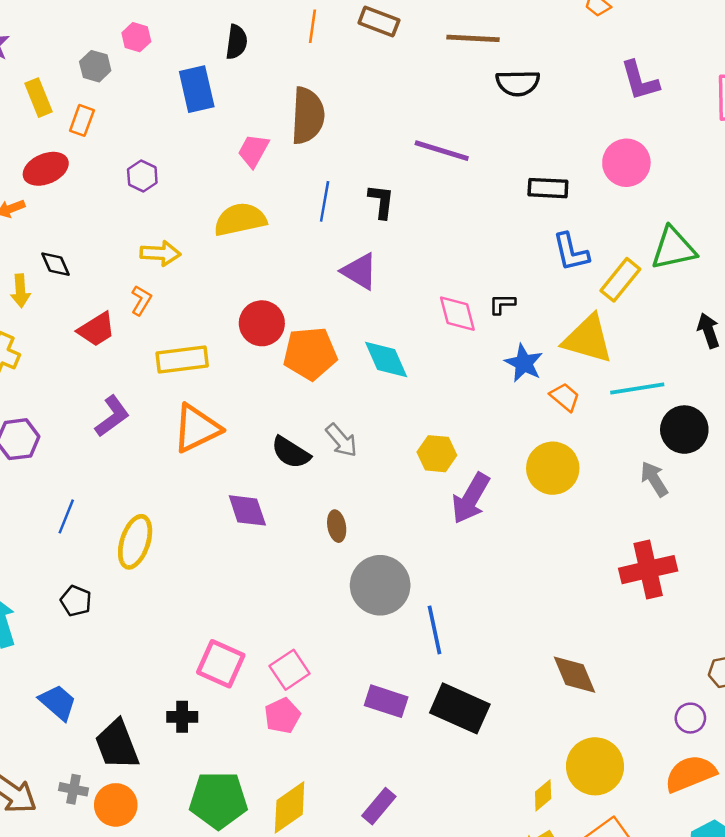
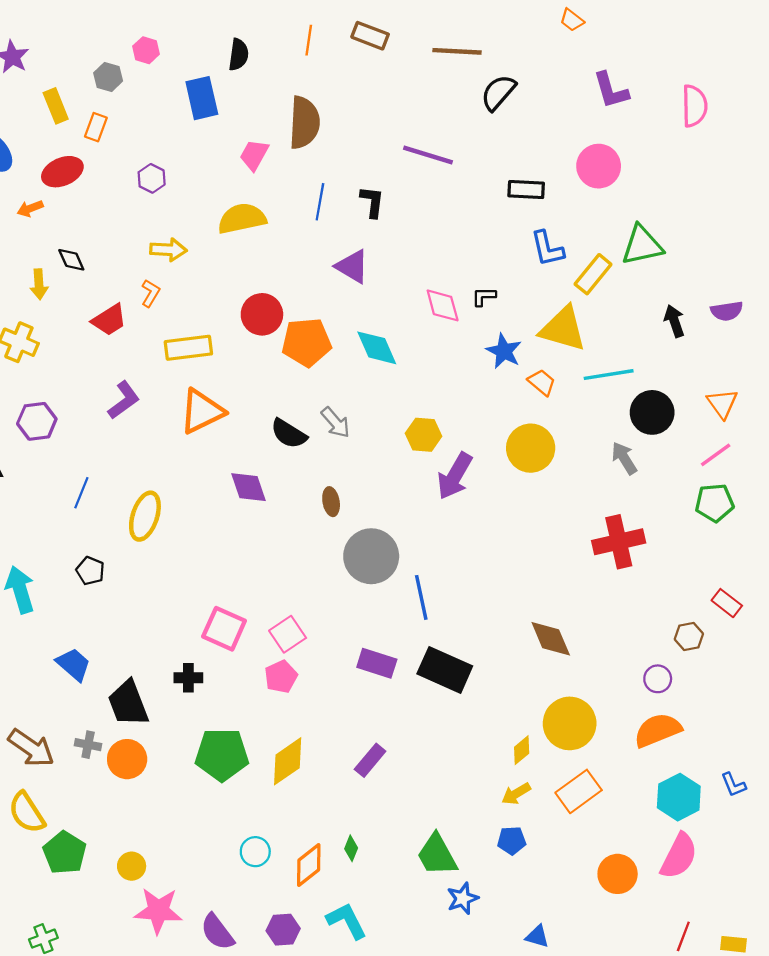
black semicircle: (518, 83) -> (498, 93), turned 132

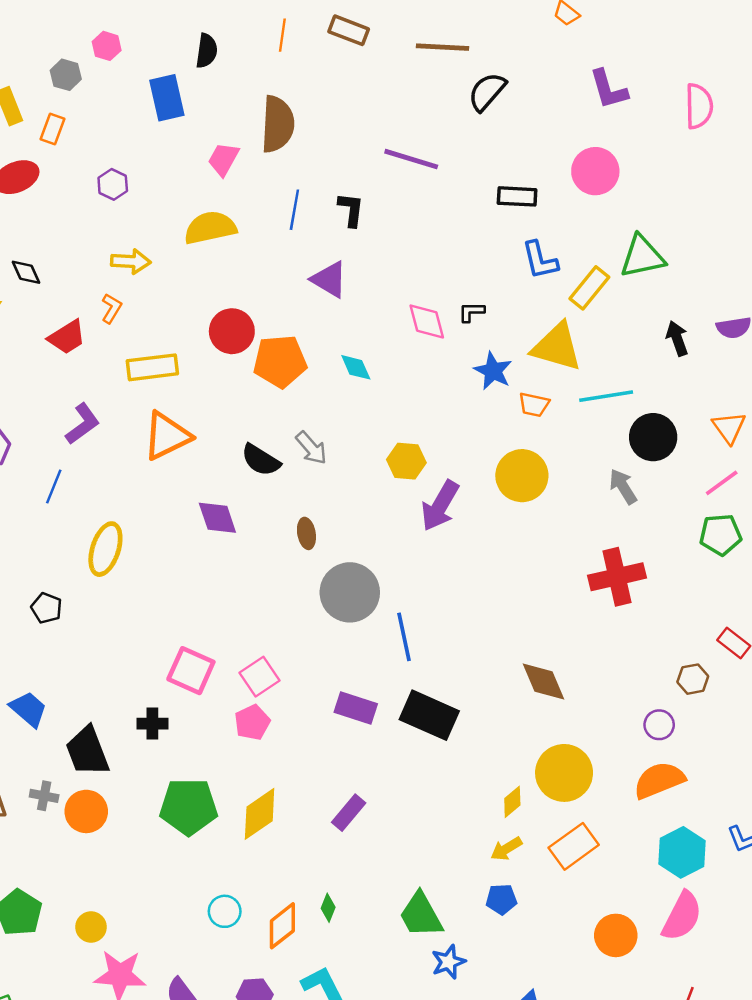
cyan diamond: (377, 348) -> (356, 367), size x0.7
orange trapezoid: (542, 382) -> (534, 405), turned 152
blue line: (81, 493) -> (54, 486), moved

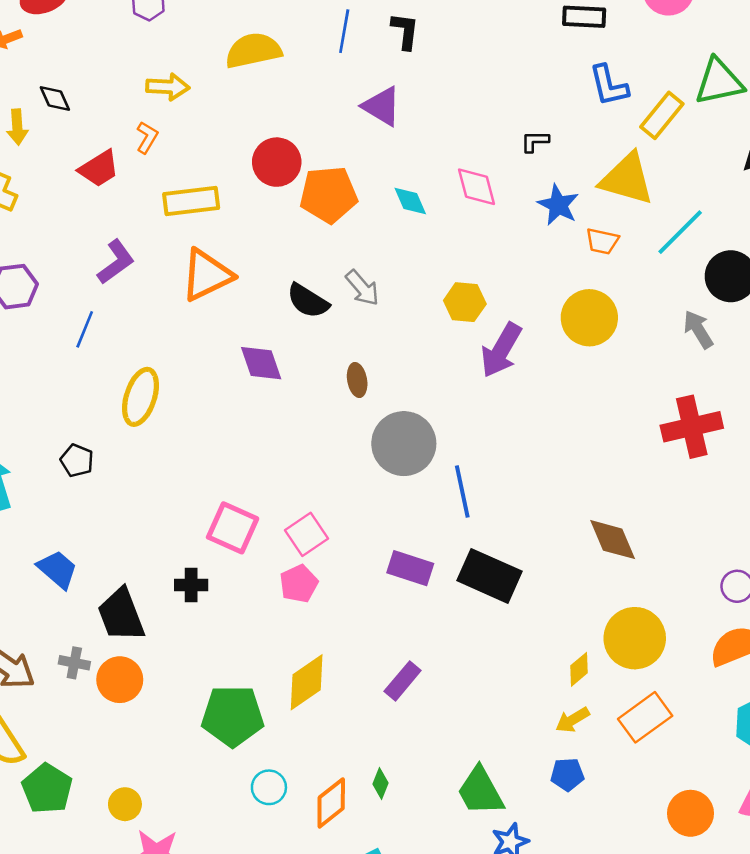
pink diamond: (427, 322) -> (476, 187), moved
cyan line: (606, 396) -> (680, 232), turned -36
green pentagon: (189, 807) -> (233, 716), moved

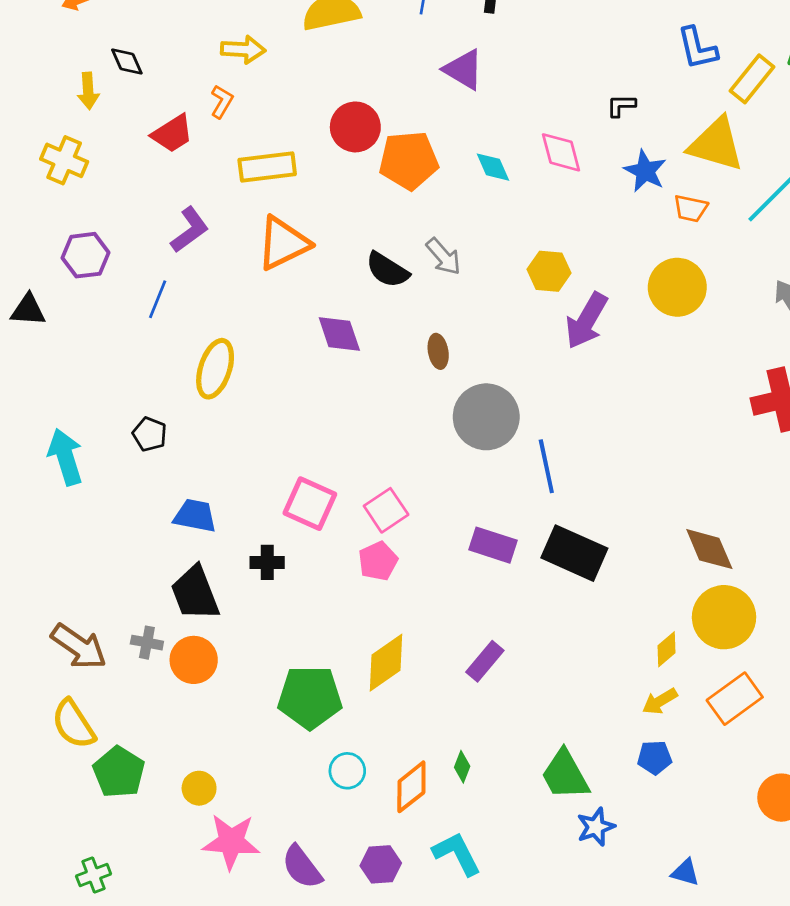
brown diamond: (613, 540) -> (709, 549), moved
blue trapezoid: (57, 569) -> (195, 516), moved, turned -30

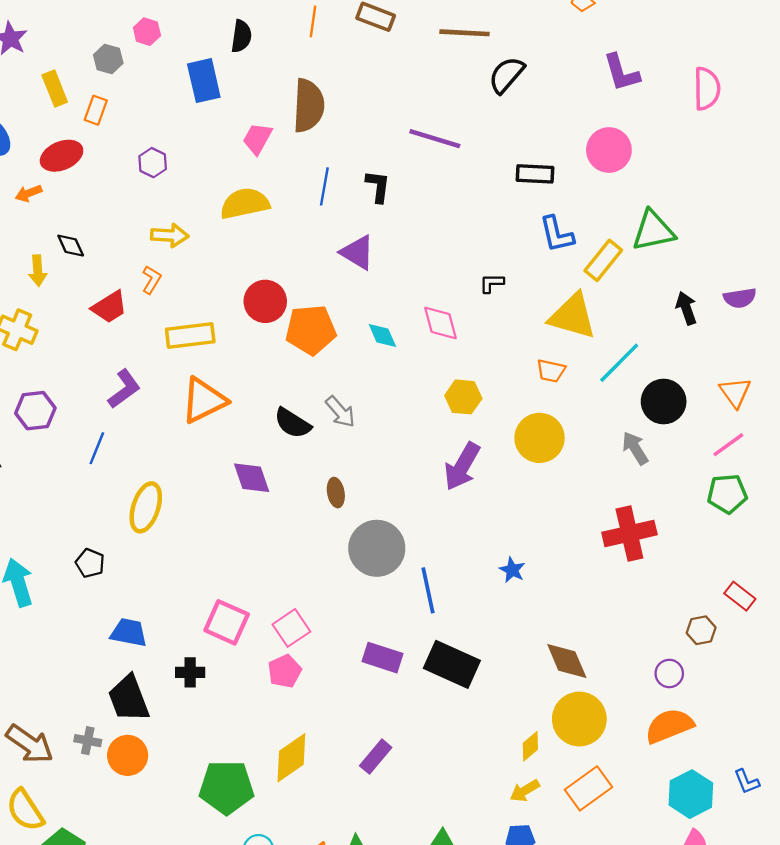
blue star: (645, 171) -> (512, 570), moved, size x0.7
yellow hexagon: (549, 271) -> (463, 397), moved

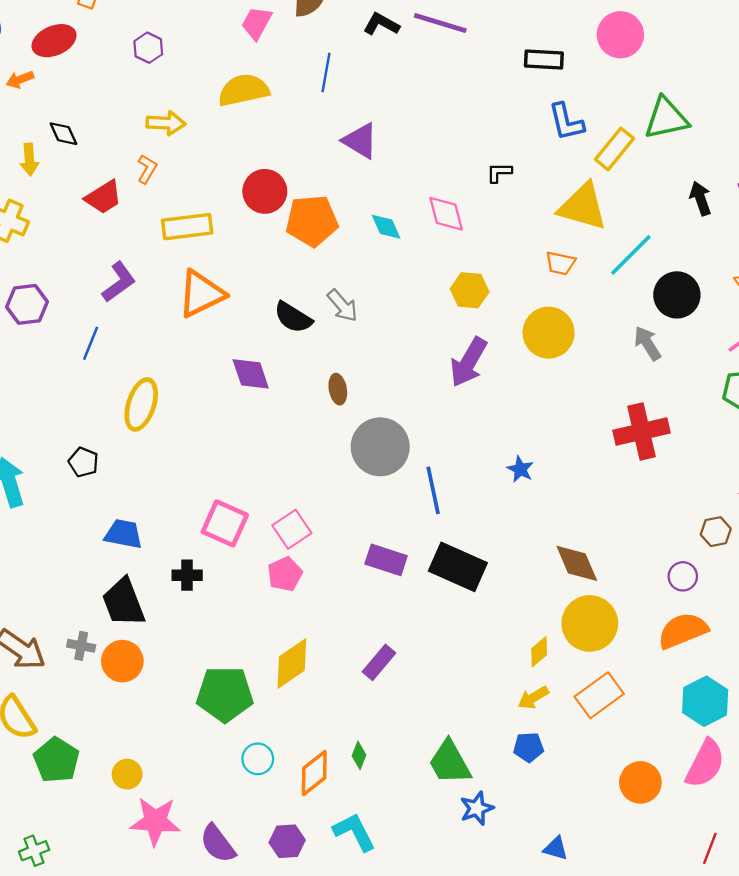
black L-shape: (378, 186) -> (381, 24), moved, turned -68

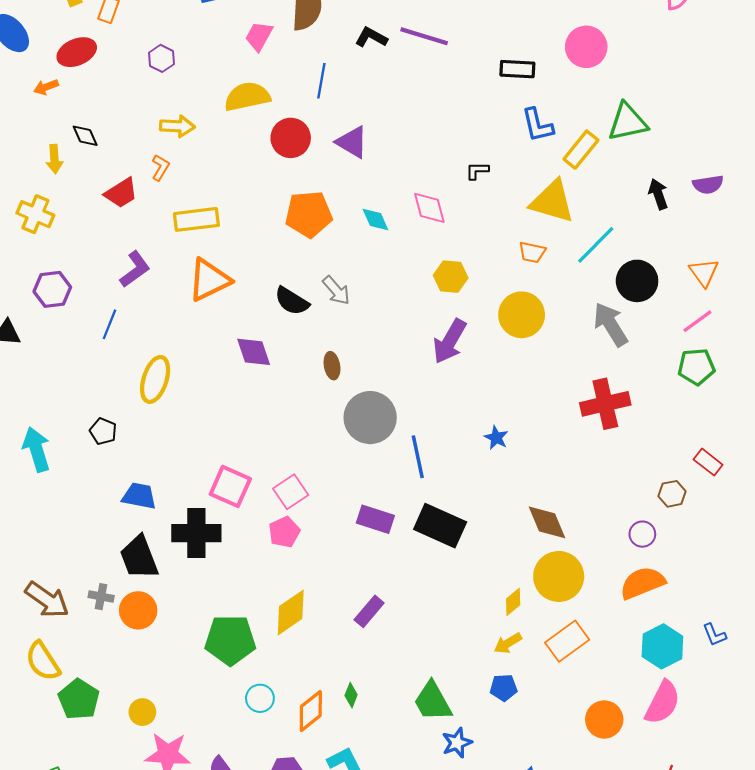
red circle: (265, 191) -> (291, 138), moved
gray arrow: (647, 343) -> (611, 324), size x1.4
black cross: (187, 575) -> (196, 533), size x1.8

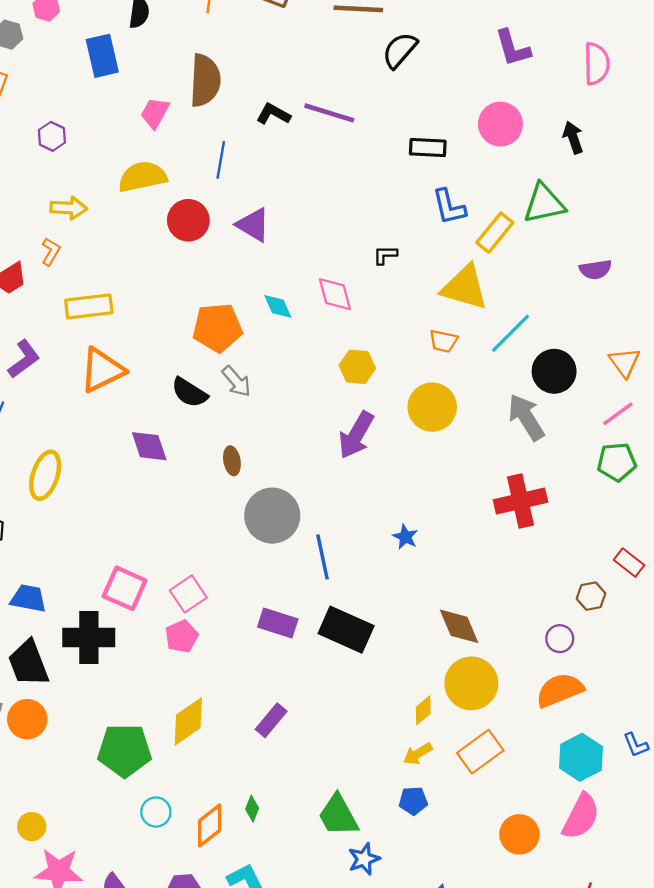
purple semicircle: (708, 185) -> (595, 269), moved
black arrow: (658, 194) -> (573, 137), moved
orange pentagon: (309, 214) -> (217, 328), moved

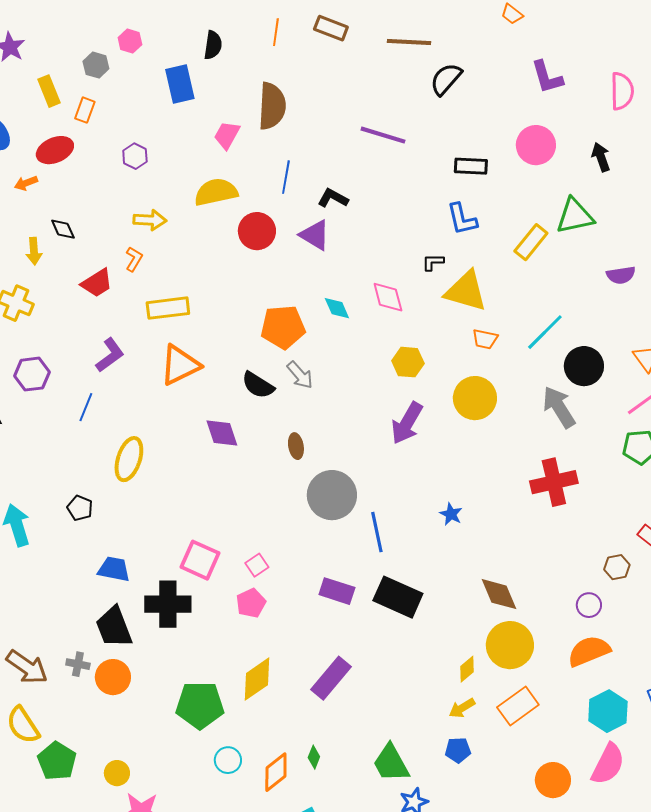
black L-shape: (273, 114) -> (333, 198), moved
blue L-shape: (449, 207) -> (462, 219), moved
yellow triangle: (465, 287) -> (466, 291), moved
pink square: (188, 594) -> (257, 565), size x0.7
purple rectangle: (271, 720) -> (331, 678), size x1.4

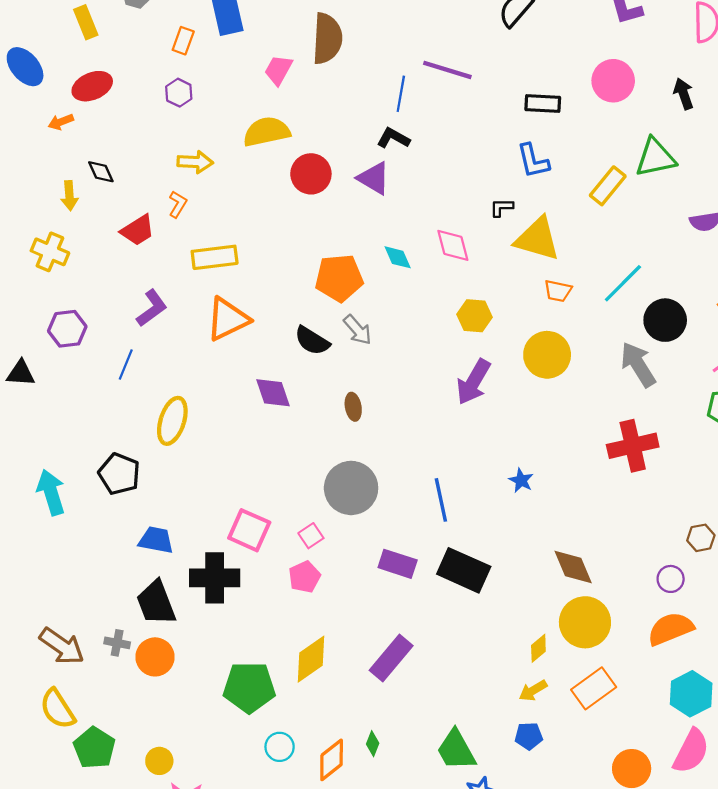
orange rectangle: (85, 110) -> (183, 41), moved
blue line: (286, 177) -> (401, 94), moved
gray circle: (332, 495) -> (351, 488), moved
black pentagon: (80, 508) -> (119, 474), size x1.5

